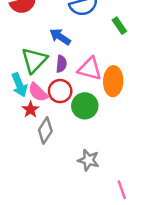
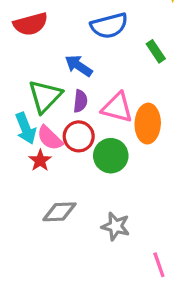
gray diamond: (45, 131) -> (59, 212), moved, turned 55

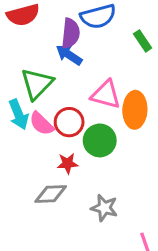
purple semicircle: (80, 101) -> (71, 33), moved, size x1.4
red star: (40, 160) -> (68, 163), moved, turned 30

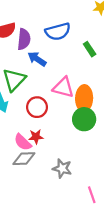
purple semicircle: (71, 33) -> (24, 39), moved
pink semicircle: (42, 124) -> (23, 142), moved
green circle: (100, 140) -> (84, 119), moved

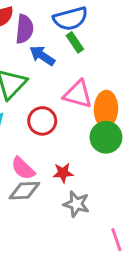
green rectangle: (90, 49) -> (75, 42), moved
red star: (36, 137) -> (63, 173), moved

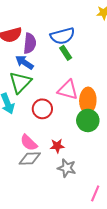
blue arrow: (42, 56) -> (24, 62), moved
pink line: (116, 240) -> (95, 193), turned 42

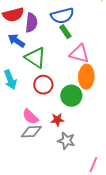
blue arrow: (24, 62) -> (16, 41), moved
green triangle: (20, 82) -> (35, 58), moved, turned -40
pink triangle: (68, 90) -> (79, 54), moved
green circle: (88, 120) -> (71, 96), moved

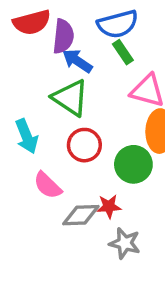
blue arrow: (16, 41) -> (77, 61), moved
pink semicircle: (30, 117) -> (48, 185), moved
gray diamond: (31, 132) -> (81, 215), moved

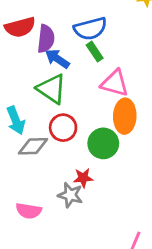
pink semicircle: (48, 185) -> (29, 211), moved, turned -35
gray diamond: (81, 215) -> (33, 146), moved
gray star: (125, 243) -> (70, 195), moved

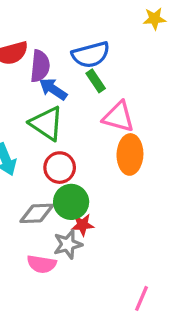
green circle: (103, 143) -> (71, 202), moved
gray diamond: (33, 146) -> (37, 213), moved
gray star: (70, 195) -> (68, 244), turned -30
pink semicircle: (29, 211) -> (42, 264), moved

